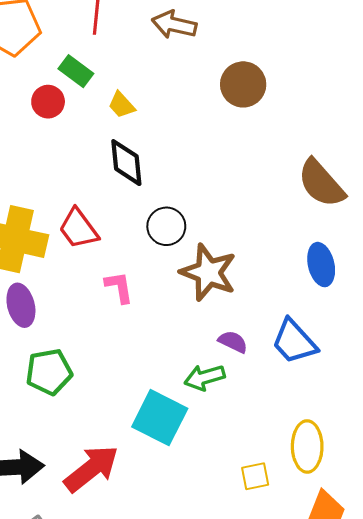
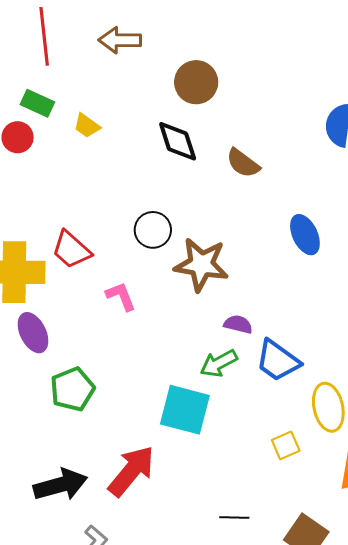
black diamond: (126, 163) -> (178, 141), moved
brown semicircle: (321, 183) -> (243, 163), moved, size x0.7
blue trapezoid: (294, 342) -> (278, 361), moved

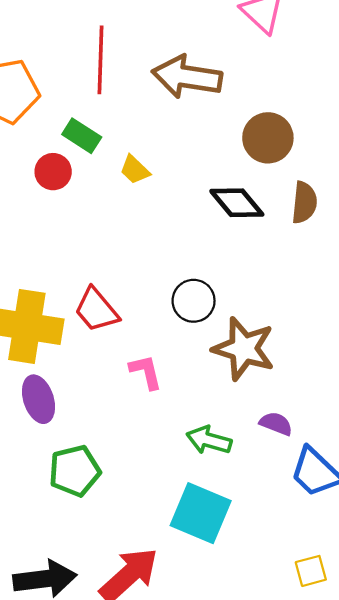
brown arrow: (120, 40) -> (187, 77), size x1.4
black diamond: (178, 141) -> (237, 203), turned -30
brown semicircle: (243, 163) -> (304, 203), moved, turned -129
green arrow: (219, 363) -> (209, 440), moved, turned 36

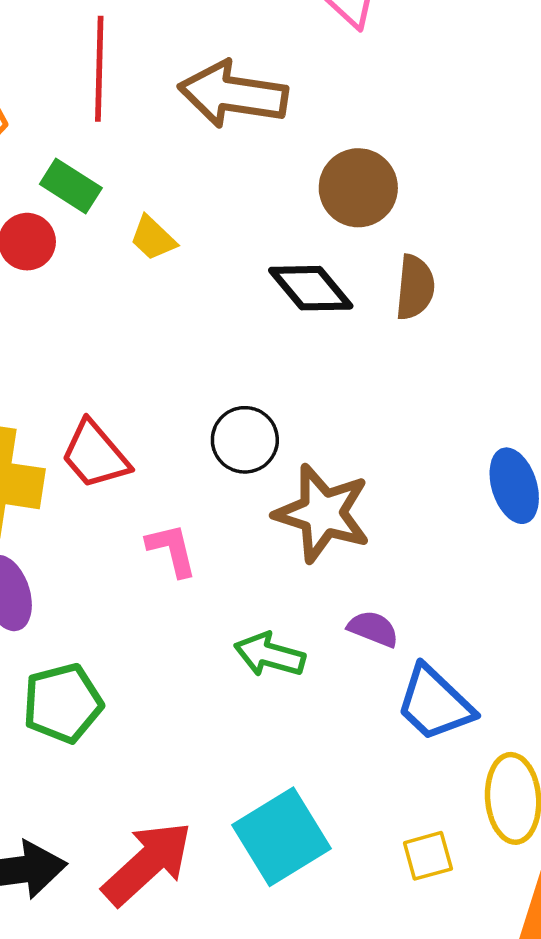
cyan square: (201, 513) -> (281, 837), moved, turned 36

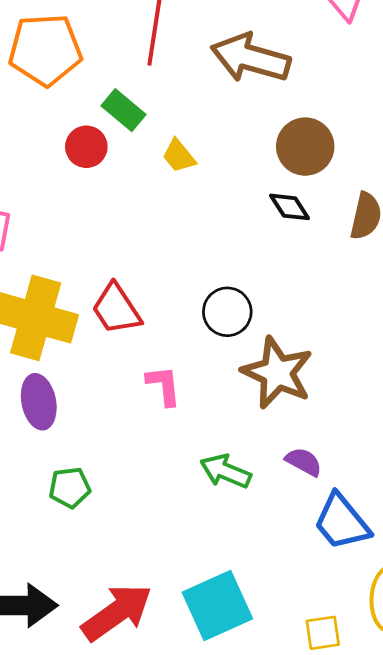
brown circle: (358, 188) -> (305, 147), moved
black diamond: (311, 288) -> (290, 207), size x0.7
green pentagon: (63, 703) -> (70, 488), size x0.7

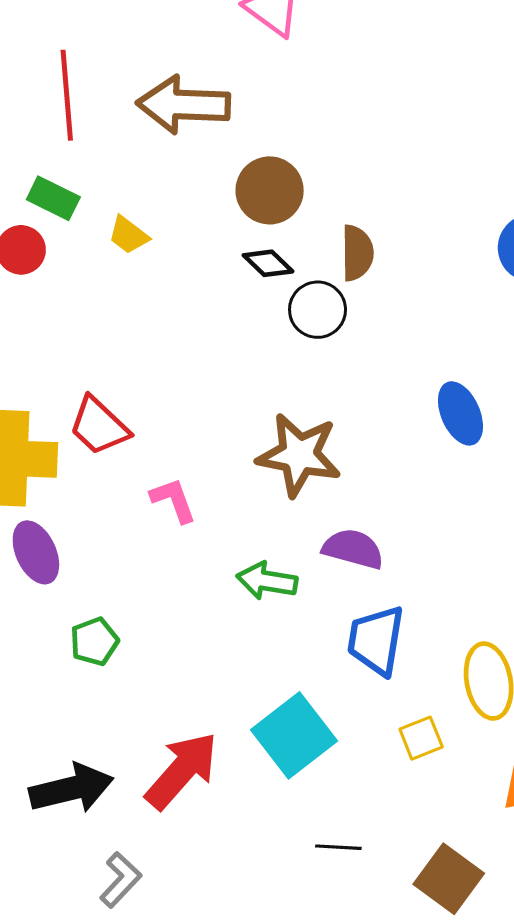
black circle: (227, 312) -> (318, 310), moved
purple semicircle: (304, 462) -> (353, 549), size x1.4
blue trapezoid: (342, 522) -> (376, 640), moved, turned 62

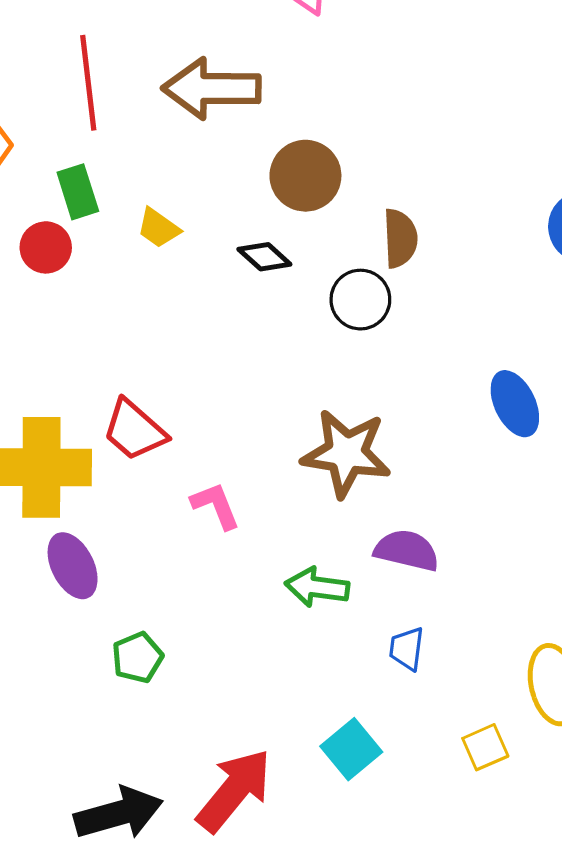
green rectangle: (53, 198) -> (78, 192), turned 48
black diamond: (268, 263) -> (264, 257), moved
blue trapezoid: (376, 640) -> (407, 649), moved, size x0.6
cyan square: (294, 735) -> (351, 749), size x0.7

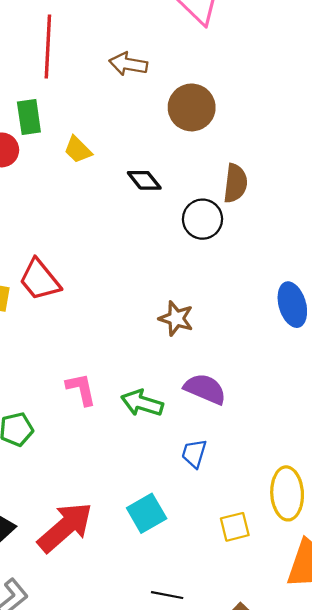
brown arrow: (212, 88) -> (128, 64), size x0.6
brown circle: (305, 176) -> (192, 107), moved
brown star: (346, 453) -> (176, 318), size x0.6
pink L-shape: (216, 506) -> (81, 389), moved

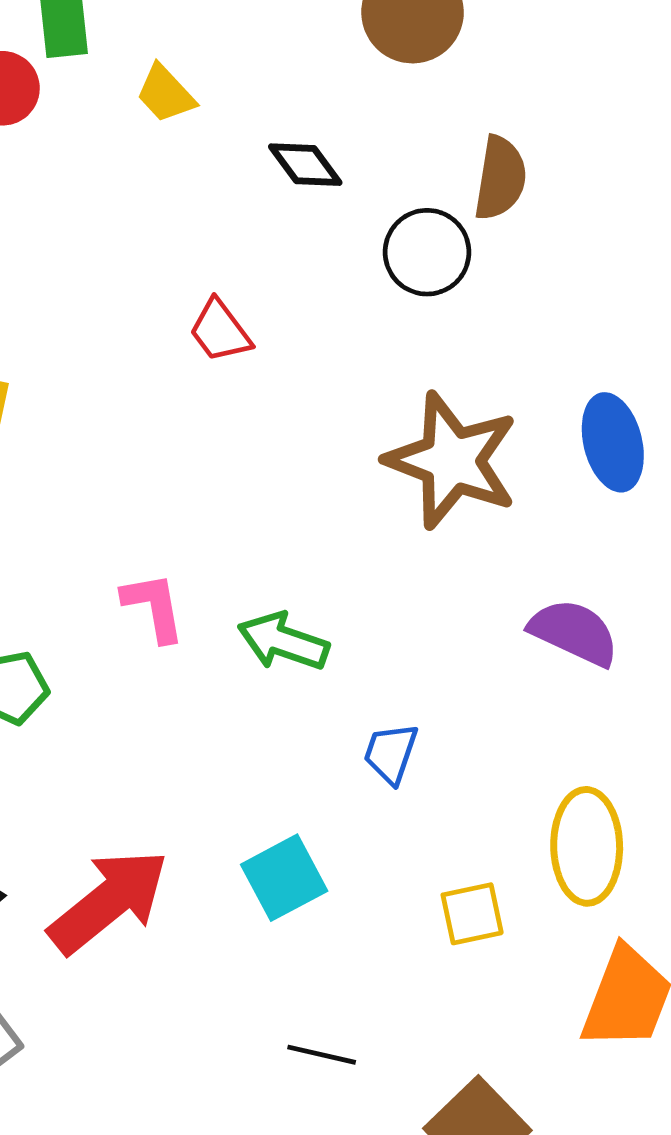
red trapezoid: (40, 280) -> (220, 331), moved, size x0.7
brown star: (176, 318) -> (452, 461), moved, size x1.8
purple semicircle: (205, 389) -> (574, 632), moved

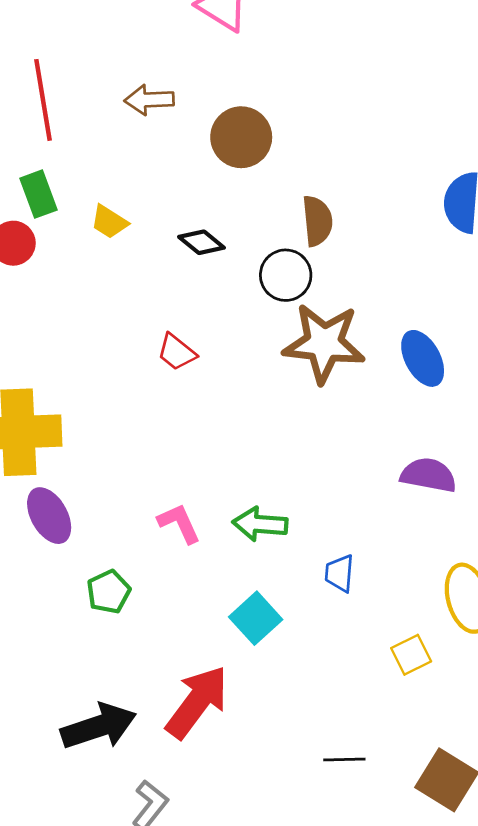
brown star: (452, 461) -> (324, 343), moved
cyan square: (284, 878) -> (256, 618), moved

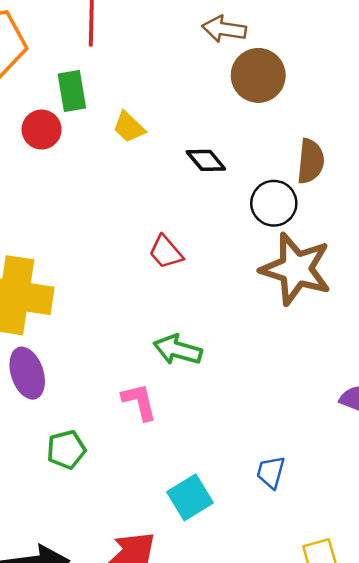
brown arrow: (149, 100) -> (224, 29), moved
green arrow: (260, 524) -> (178, 350), moved

